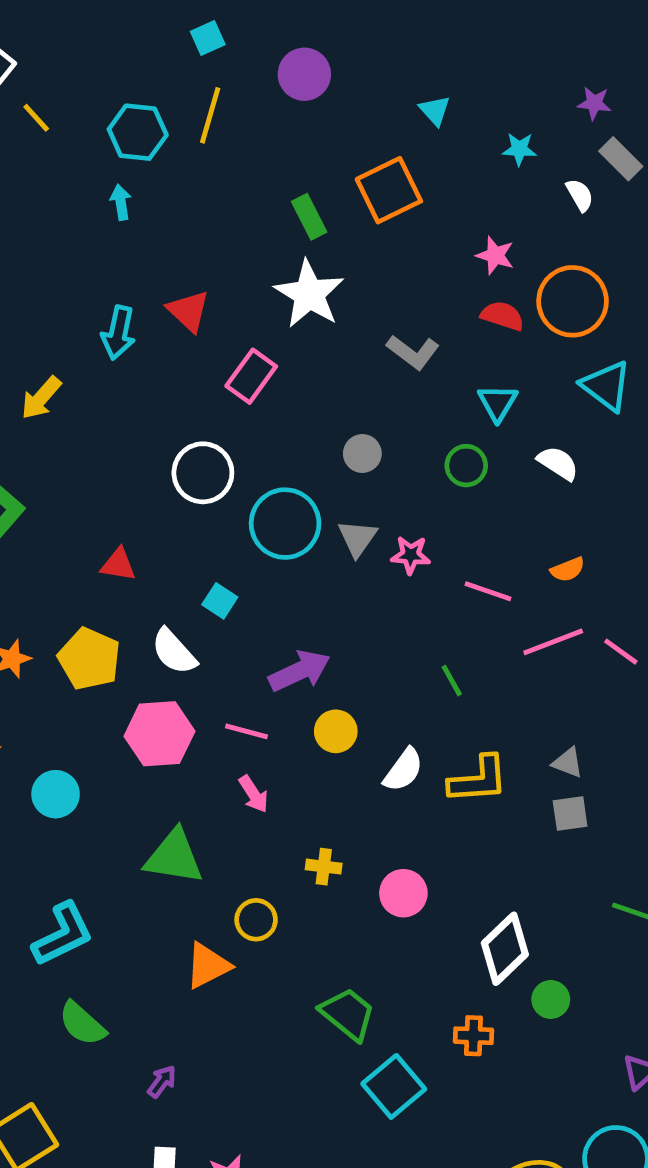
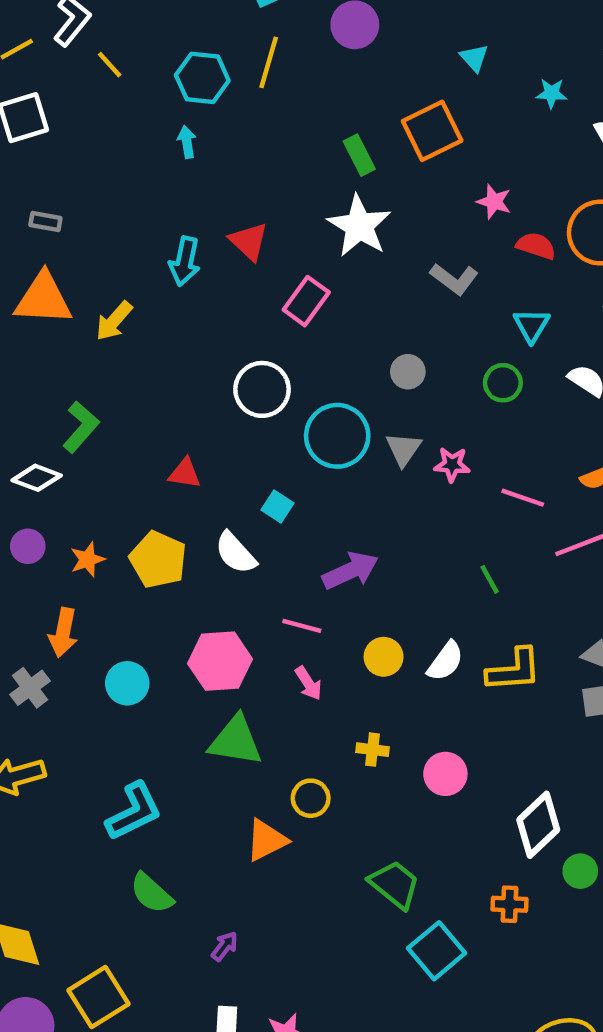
pink star: (495, 255) -> (494, 202), moved
yellow circle: (336, 731) -> (384, 657), moved
pink hexagon: (159, 734) -> (220, 661), moved

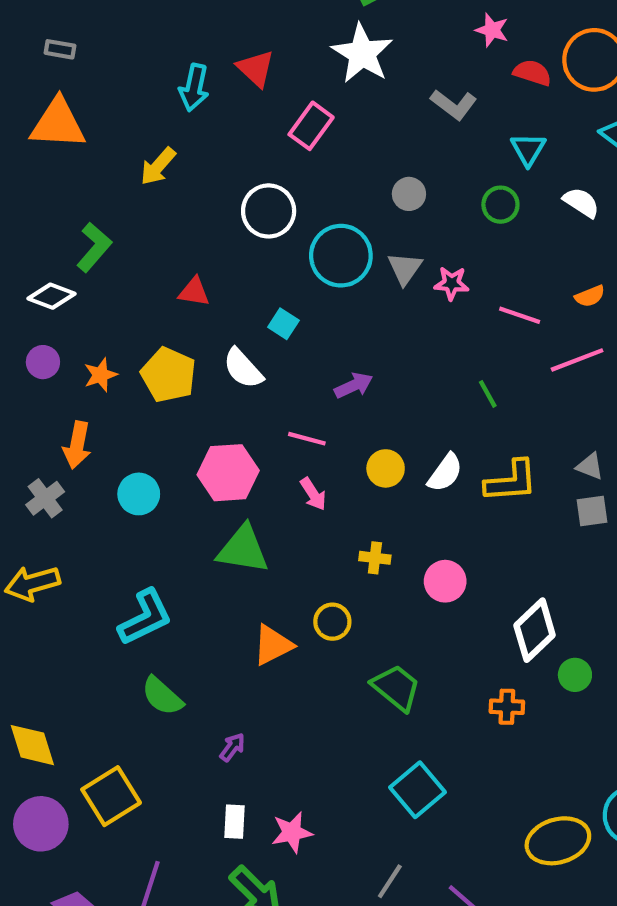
yellow arrow: (114, 321) -> (158, 166), moved
purple arrow: (350, 571) -> (354, 385), size x0.7
yellow circle: (311, 798) -> (332, 622), moved
cyan square: (437, 951) -> (417, 790), moved

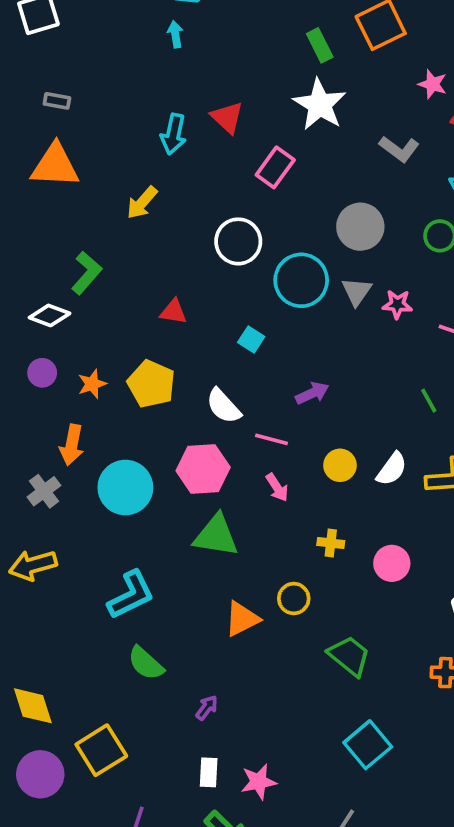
gray circle: (409, 194) -> (360, 227), size x1.6
white semicircle: (243, 368) -> (223, 406), moved
cyan circle: (139, 494) -> (125, 488), size x1.5

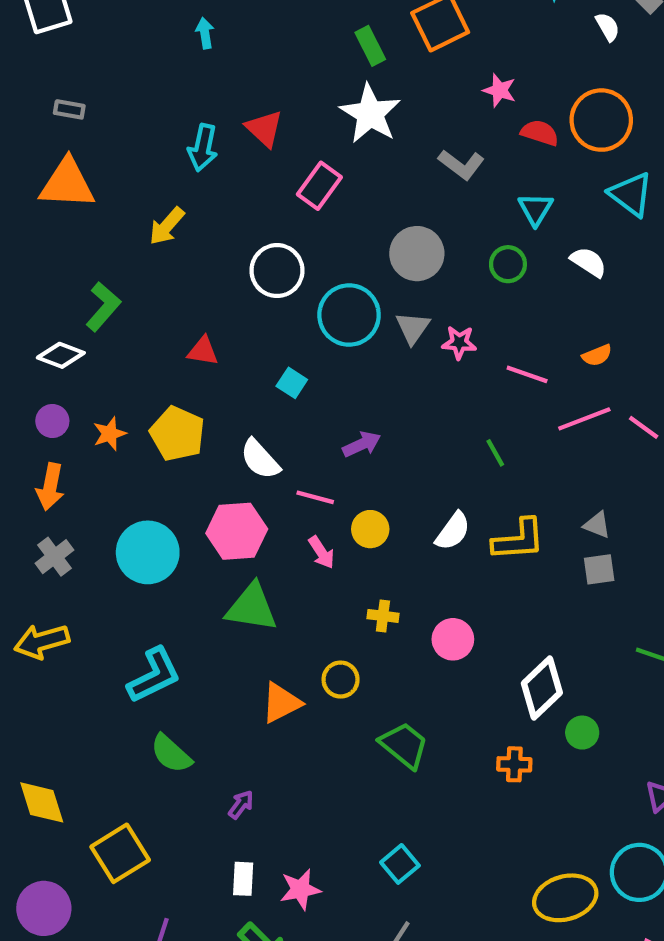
orange arrow: (72, 445) -> (50, 487), moved
yellow circle: (340, 465) -> (370, 529), moved
cyan square: (368, 745) -> (400, 864), moved, size x0.7
purple circle: (40, 774) -> (44, 908), moved

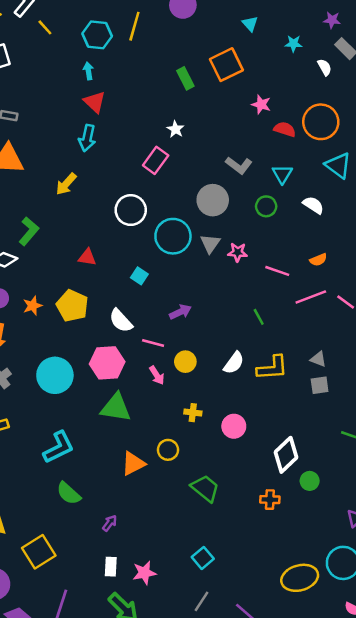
white star: (370, 114) -> (175, 129), moved, size x0.5
red triangle: (264, 129) -> (95, 102), moved
gray L-shape: (461, 165) -> (239, 165), moved

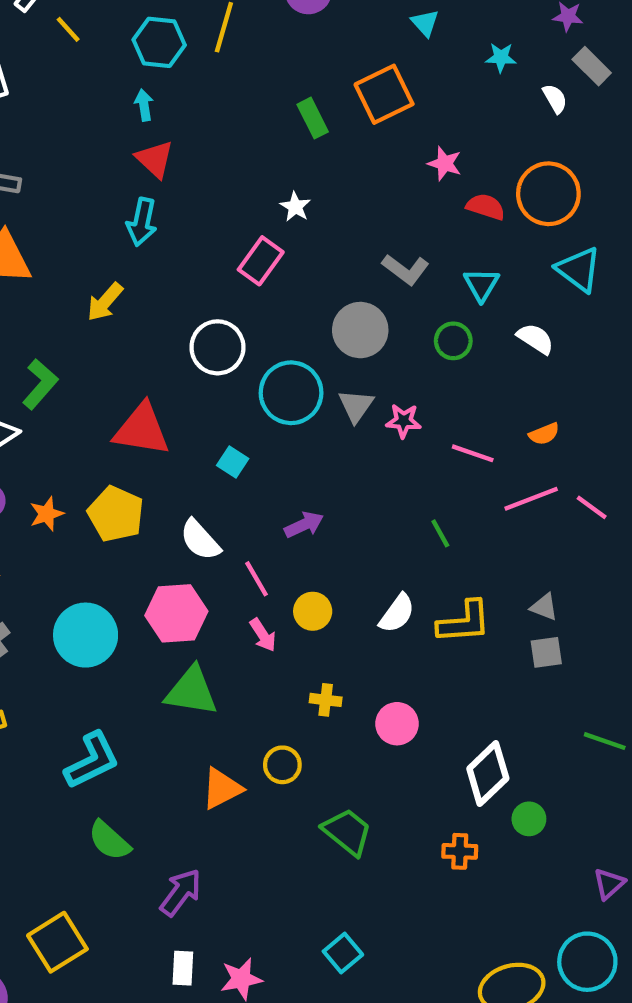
red triangle: (87, 257) -> (142, 430), size x1.8
pink line: (153, 343) -> (256, 579), turned 45
purple arrow: (110, 523) -> (181, 892), size x1.6

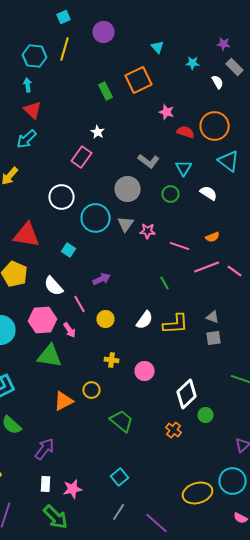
cyan arrow: (142, 222) -> (27, 139), turned 35
pink arrow: (263, 635) -> (70, 330), moved
orange cross: (460, 851) -> (174, 430), turned 35

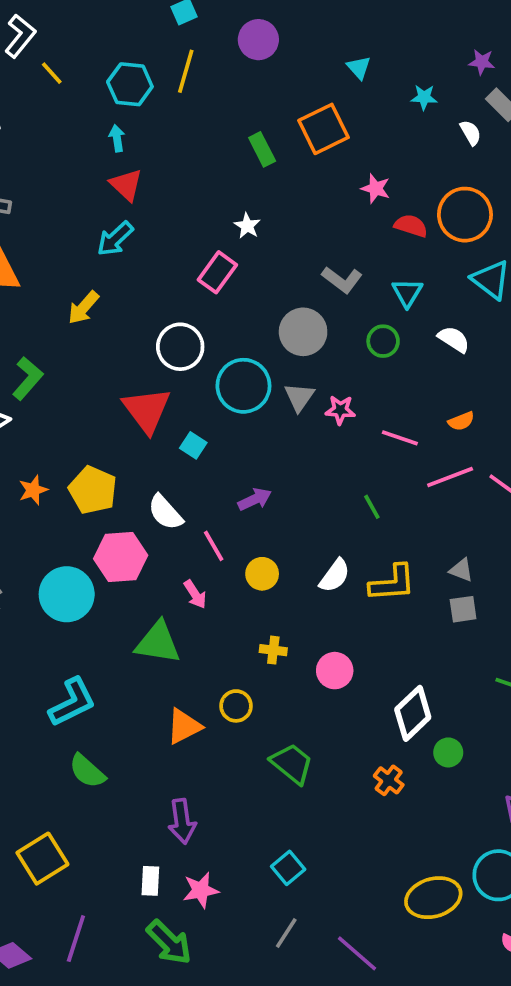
red triangle: (27, 235) -> (147, 410), moved, turned 44
pink hexagon: (43, 320) -> (121, 557), moved
purple arrow: (45, 449) -> (182, 821), moved, turned 135

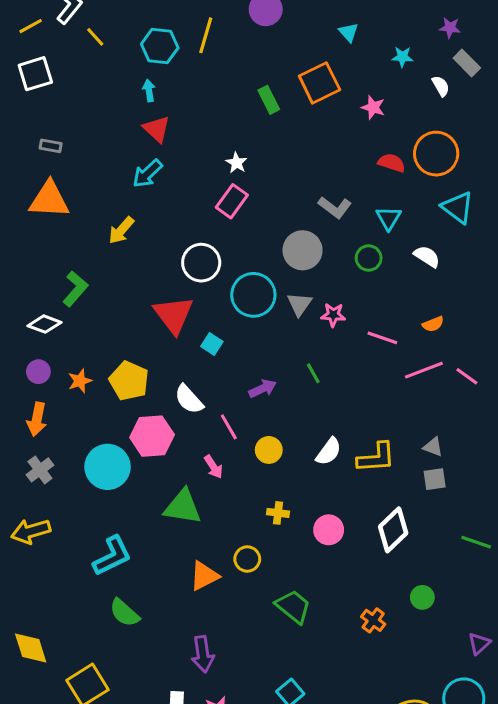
pink star: (376, 189) -> (373, 108), moved
white star: (247, 226) -> (236, 163), moved
green line: (372, 507) -> (313, 373), moved
white diamond: (413, 713) -> (393, 530), moved

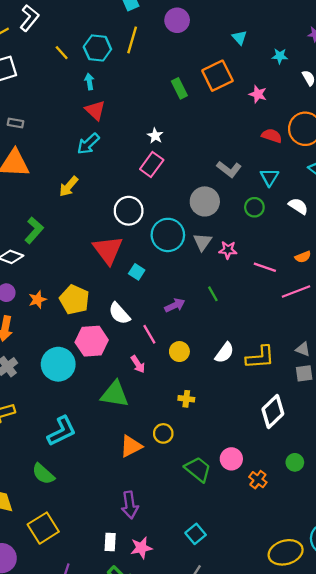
yellow line: (95, 37) -> (62, 53), moved
pink circle: (329, 530) -> (231, 459), moved
green semicircle: (124, 613) -> (43, 474), moved

